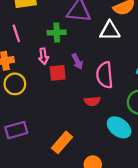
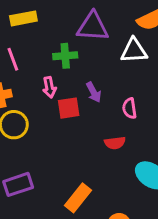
pink semicircle: (105, 75) -> (129, 108), size x0.6

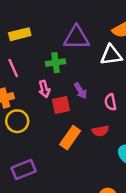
orange rectangle: (78, 198) -> (70, 138), moved

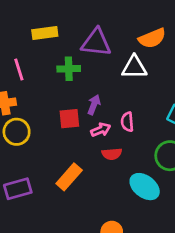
yellow rectangle: (20, 34) -> (45, 33), moved
pink arrow: (44, 89) -> (101, 130), moved, turned -105
purple arrow: (80, 91) -> (94, 105), turned -133
orange rectangle: (70, 138) -> (69, 177), moved

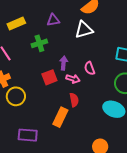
purple triangle: (96, 42) -> (53, 20), size x0.6
pink arrow: (101, 130) -> (73, 79), turned 56
red semicircle: (112, 154) -> (74, 100), moved, turned -80
purple rectangle: (18, 189) -> (28, 135), turned 36

